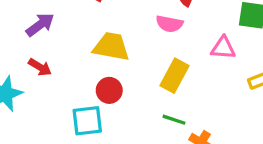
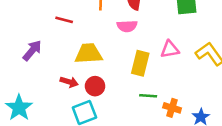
pink triangle: (223, 48) -> (170, 49), moved
red arrow: (40, 67) -> (69, 82), moved

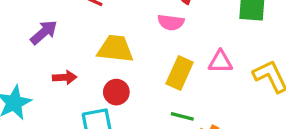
red arrow: (69, 82) -> (65, 77), moved, turned -30

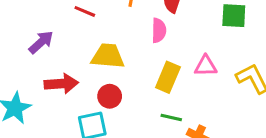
pink semicircle: (171, 22) -> (159, 30), turned -95
red arrow: (65, 77) -> (61, 84), size x1.5

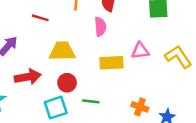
yellow rectangle: (168, 77) -> (111, 63), turned 70
green line: (171, 117) -> (91, 101), moved

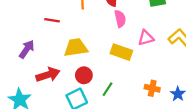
pink semicircle: (100, 27) -> (120, 19), moved
yellow rectangle: (111, 63) -> (121, 52), turned 30
green line: (91, 101) -> (108, 89), turned -56

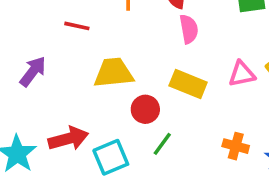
pink triangle: (146, 38) -> (242, 74), moved
red arrow: (48, 75) -> (68, 139), moved
red circle: (84, 75) -> (145, 109), moved

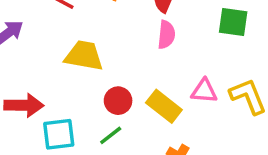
yellow rectangle: (188, 84) -> (164, 106), moved
red circle: (145, 109) -> (118, 101), moved

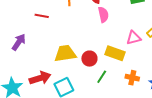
yellow trapezoid: (84, 56) -> (65, 53), moved
green line: (111, 135) -> (102, 77), moved

